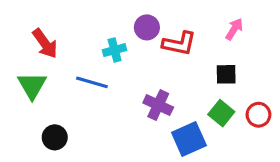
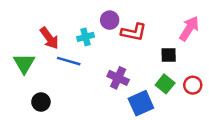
pink arrow: (234, 29) -> (189, 29), moved, size x1.5
red arrow: (45, 44) -> (49, 38), moved

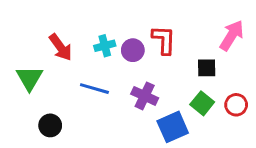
purple circle: (110, 20) -> (133, 50), moved
red L-shape: (134, 32) -> (164, 40), turned -100
blue line: (69, 61) -> (94, 89), moved

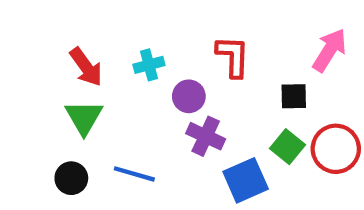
purple circle: (133, 50) -> (189, 96), moved
green triangle: (29, 78) -> (84, 117), moved
blue line: (94, 89) -> (134, 174), moved
red circle: (236, 105) -> (336, 149), size x1.5

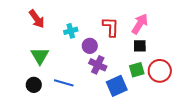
pink arrow: (329, 50) -> (140, 24), moved
red arrow: (86, 67) -> (37, 19), moved
green square: (287, 147) -> (137, 70), turned 35

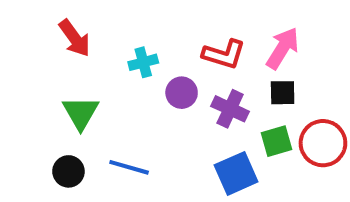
red L-shape: (111, 27) -> (224, 54), turned 105
purple cross: (98, 65) -> (230, 109), moved

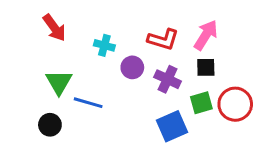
cyan cross: (143, 62) -> (104, 45), turned 30
blue line: (129, 167) -> (88, 103), moved

